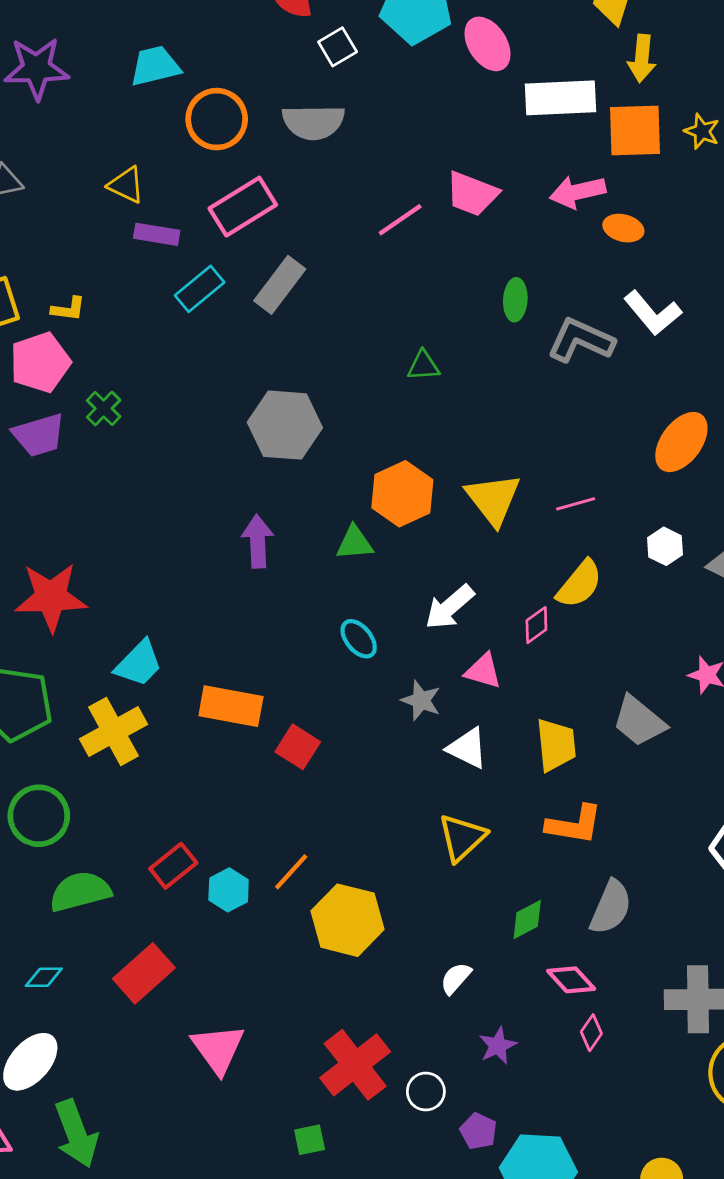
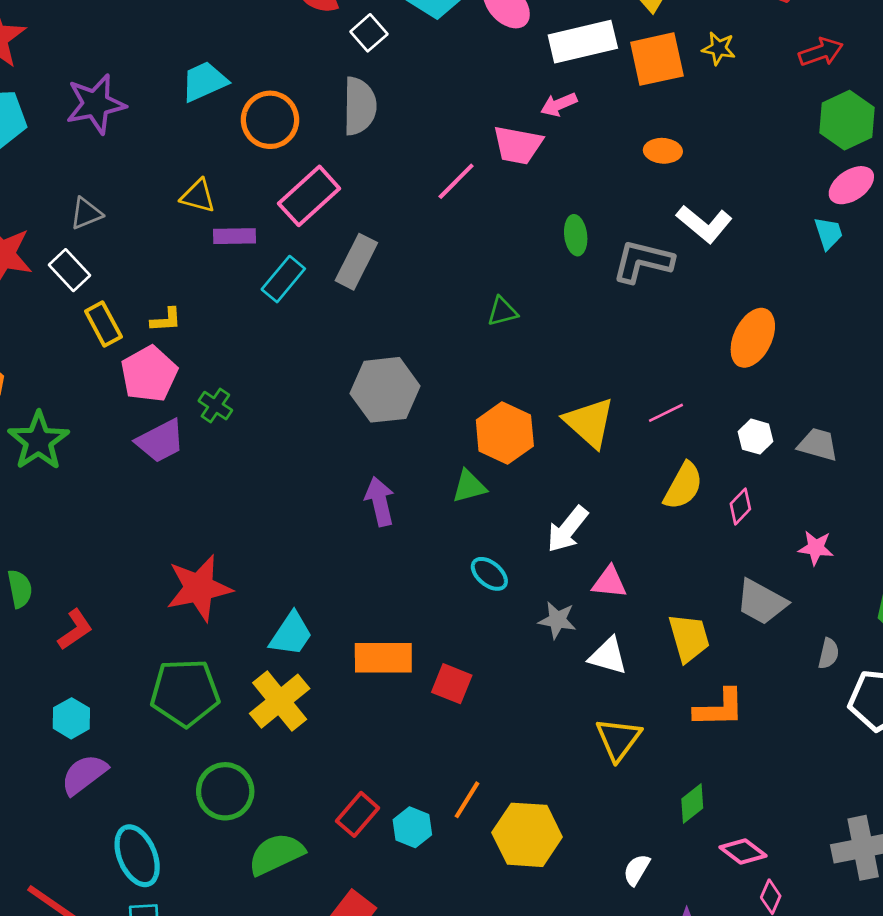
gray semicircle: (313, 122) -> (360, 106), turned -78
pink arrow: (578, 192) -> (559, 105), moved, size x0.7
pink diamond: (536, 625) -> (740, 506), moved
gray semicircle: (611, 907) -> (829, 653), moved, size x0.6

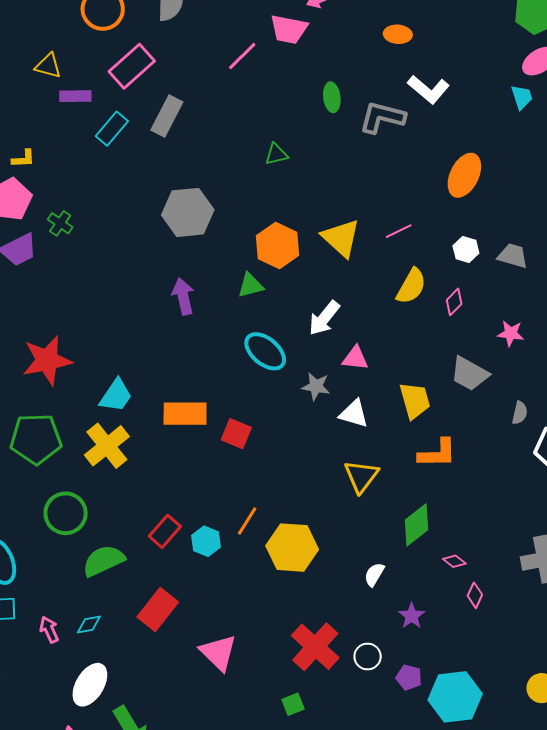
cyan ellipse: (489, 574) -> (265, 351), size x1.5
green diamond: (692, 803) -> (416, 525), size x1.4
pink diamond: (743, 851) -> (454, 561), size x0.7

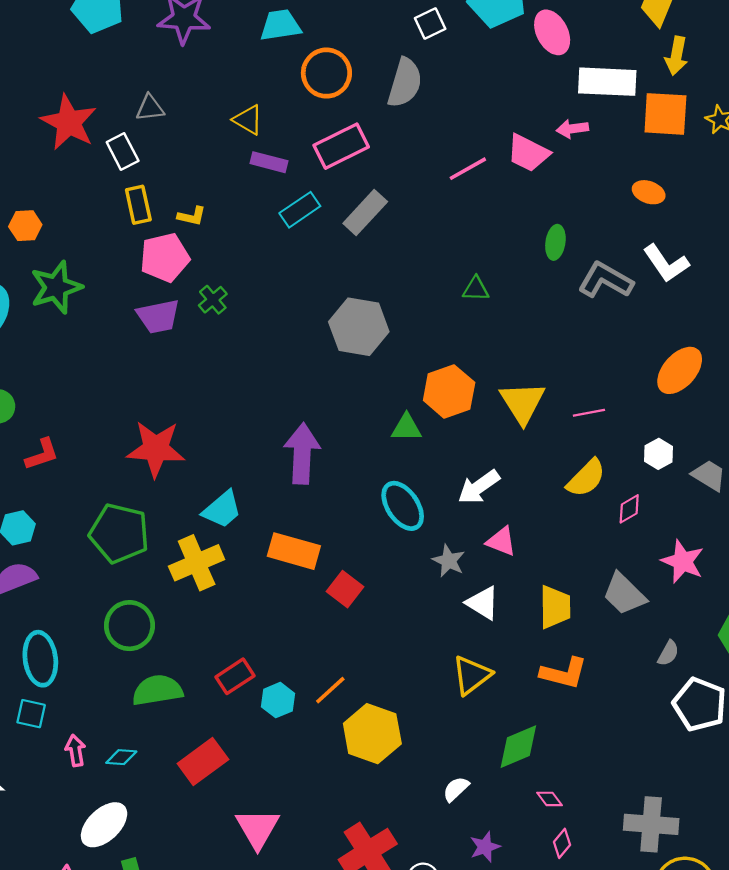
purple arrow: (183, 296) -> (302, 454), moved, size x1.4
pink star: (511, 333) -> (683, 561), size x1.4

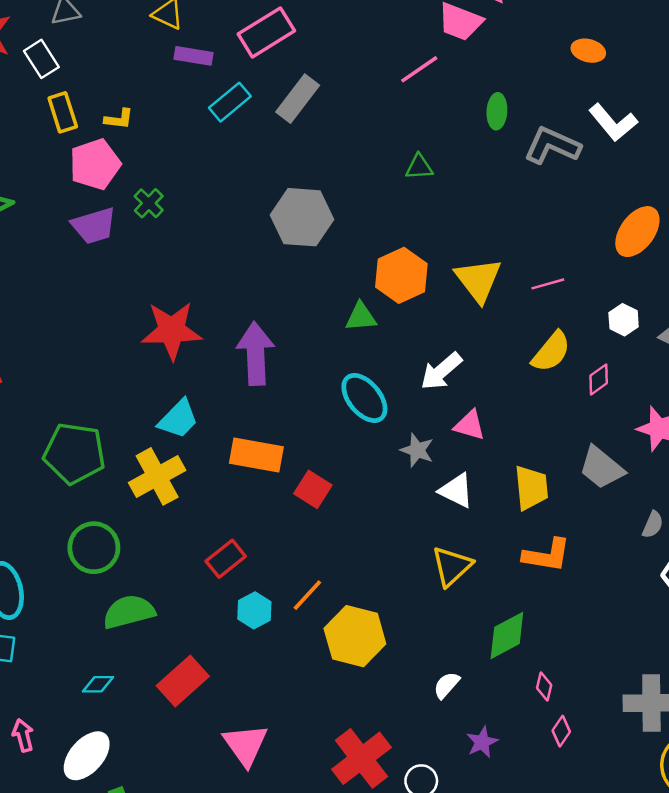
pink line: (468, 169) -> (419, 69), moved
red star: (156, 449) -> (172, 330), moved
red rectangle: (235, 676) -> (226, 559), moved
pink arrow: (75, 751) -> (23, 735), moved
pink diamond: (550, 799) -> (544, 686), turned 56

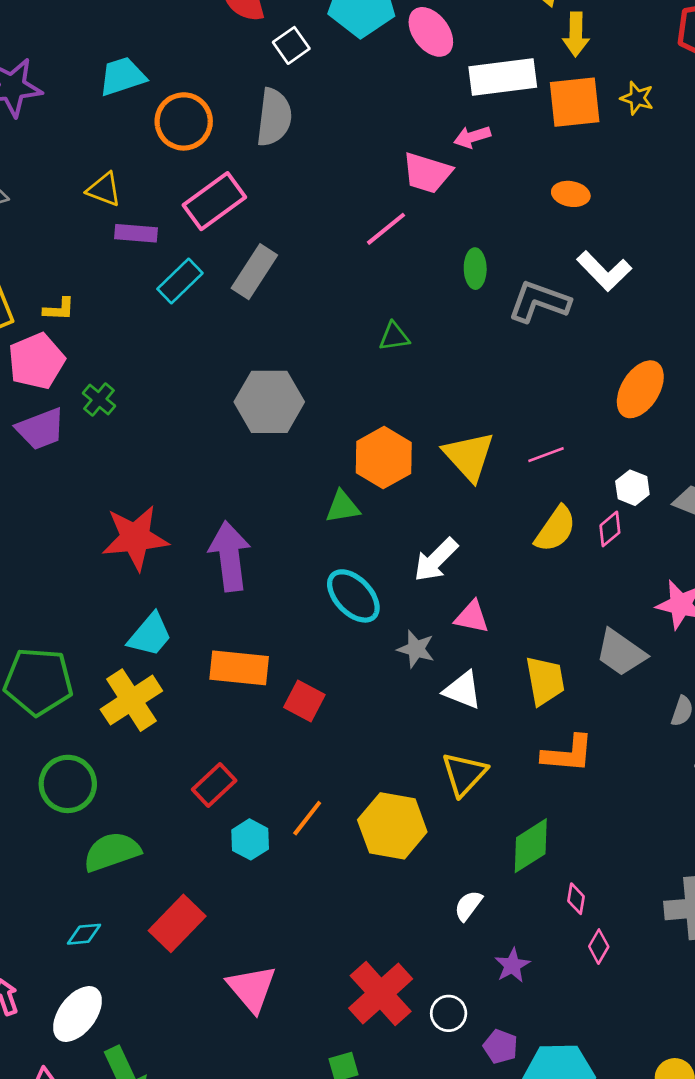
pink diamond: (599, 379) -> (610, 529), moved
yellow hexagon: (355, 636) -> (392, 826), moved

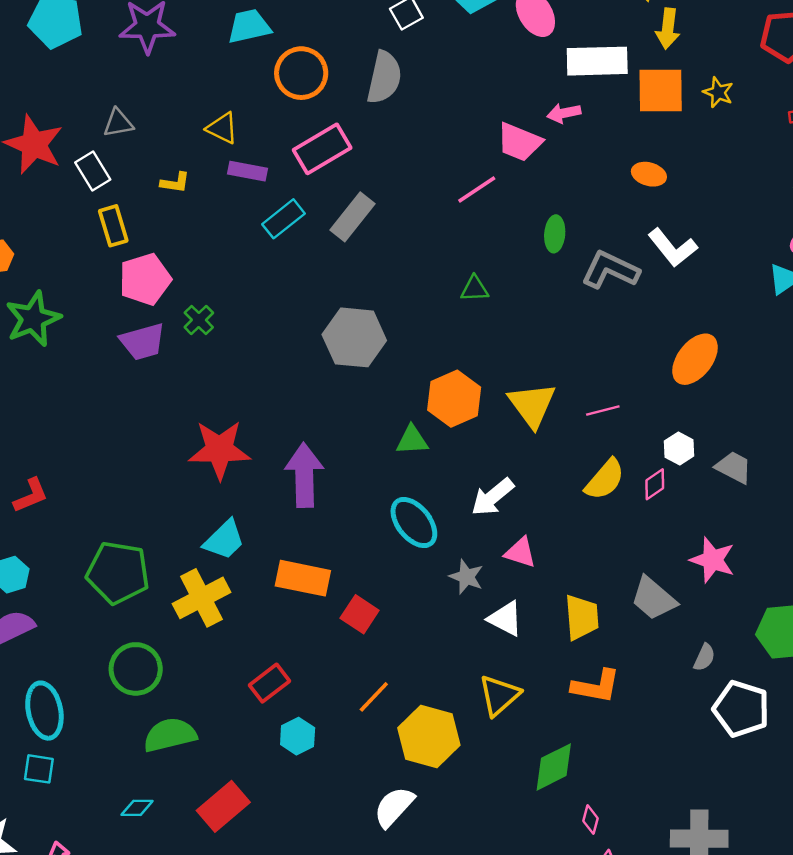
yellow L-shape: (59, 309) -> (175, 183), moved
orange line: (307, 818) -> (374, 697), moved
white semicircle: (468, 906) -> (394, 807), moved, size x1.5

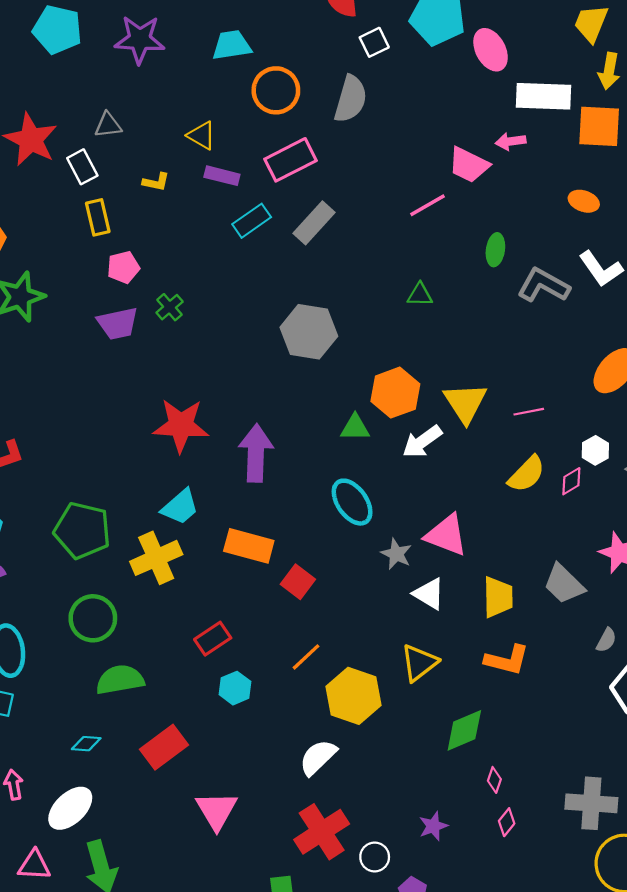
pink pentagon: (145, 279) -> (123, 267), size x0.7
white arrow: (493, 497) -> (422, 442), moved
pink triangle: (520, 552) -> (446, 535), size x1.5

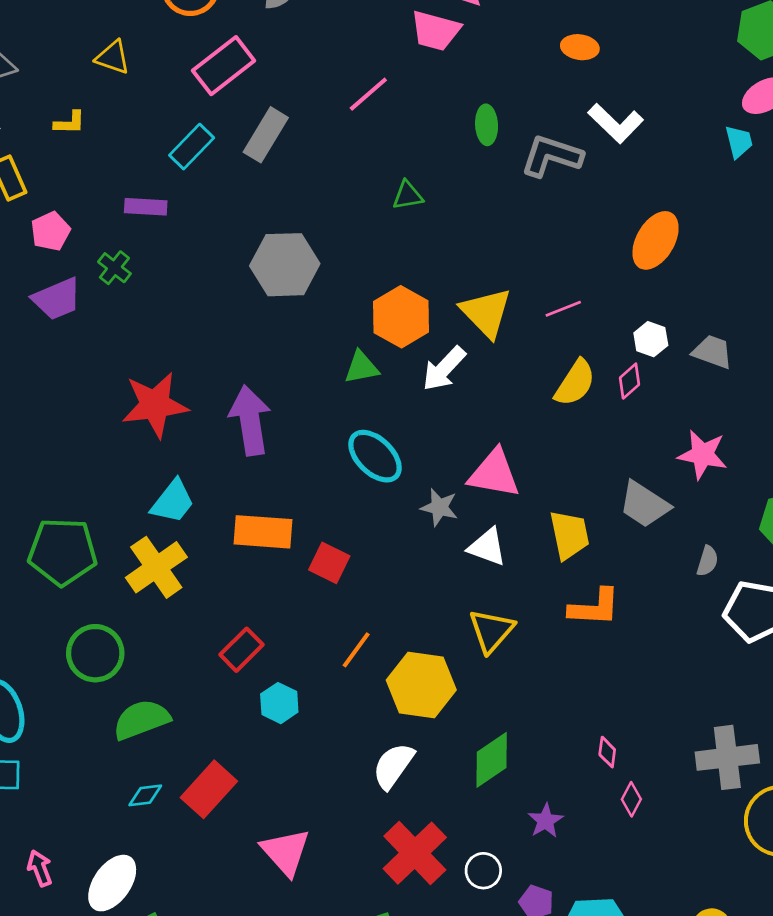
purple rectangle: (222, 176) -> (146, 207), moved
pink line: (428, 205) -> (368, 94), moved
green diamond: (464, 730) -> (492, 760), moved
cyan diamond: (86, 744) -> (145, 795), moved

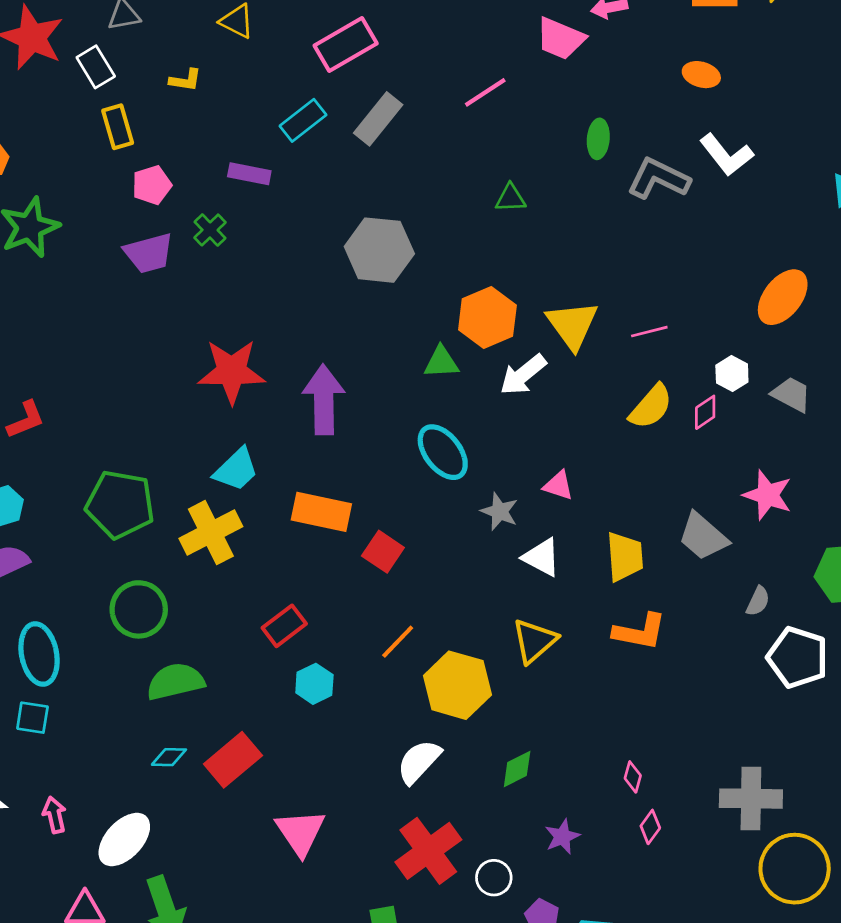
orange ellipse: (656, 240) -> (783, 297), moved
pink triangle: (494, 474) -> (558, 485), size x0.6
green diamond: (492, 760) -> (517, 769), size x0.7

